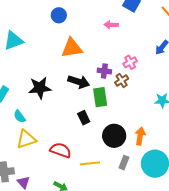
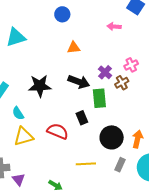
orange triangle: (72, 48) -> (74, 48), size x0.6
purple cross: (104, 71) -> (105, 72), turned 32
red semicircle: (61, 150) -> (58, 131), moved

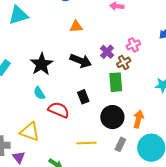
black star: (40, 86) -> (41, 64), turned -30
green rectangle: (99, 98) -> (116, 82), moved
cyan semicircle: (18, 113) -> (39, 93), moved
yellow triangle: (24, 136) -> (30, 132), moved, turned 35

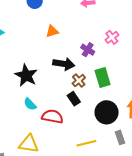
brown cross: (124, 62) -> (79, 81), moved
gray rectangle: (120, 144) -> (120, 137), turned -32

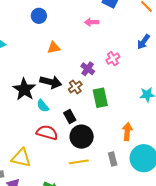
black arrow: (64, 64) -> (51, 82), moved
brown cross: (79, 81) -> (75, 87), moved
cyan semicircle: (30, 104) -> (43, 106), moved
black circle: (107, 112) -> (82, 137), moved

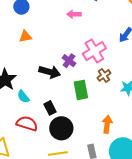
orange triangle: (54, 48) -> (25, 36), moved
pink cross: (113, 59) -> (94, 51), size x1.6
black arrow: (51, 82) -> (50, 72), moved
brown cross: (75, 87) -> (104, 75), moved

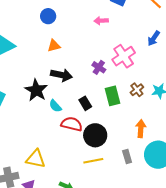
black arrow: (50, 72) -> (61, 75), moved
brown cross: (104, 75) -> (137, 90), moved
black rectangle: (50, 108) -> (85, 103), moved
red semicircle: (27, 123) -> (72, 124), moved

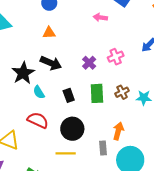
pink cross: (124, 56) -> (116, 57), size x0.7
red semicircle: (72, 124) -> (38, 120), moved
gray rectangle: (127, 156) -> (103, 148), moved

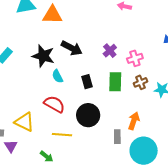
orange triangle: (49, 33) -> (52, 15), moved, size x1.5
pink cross: (116, 57) -> (135, 58), moved
black star: (23, 73) -> (43, 56), turned -30
yellow line: (66, 153) -> (62, 135), moved

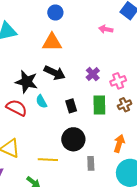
orange triangle: (52, 15) -> (52, 42), moved
red semicircle: (54, 104) -> (17, 108), moved
gray rectangle: (117, 137) -> (91, 163), moved

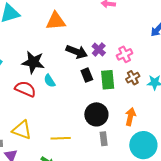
black arrow: (55, 73) -> (77, 52), moved
black rectangle: (71, 106) -> (87, 75), moved
black circle: (73, 139) -> (96, 114), moved

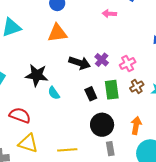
black rectangle: (87, 75) -> (91, 94), moved
red semicircle: (25, 89) -> (20, 115), moved

